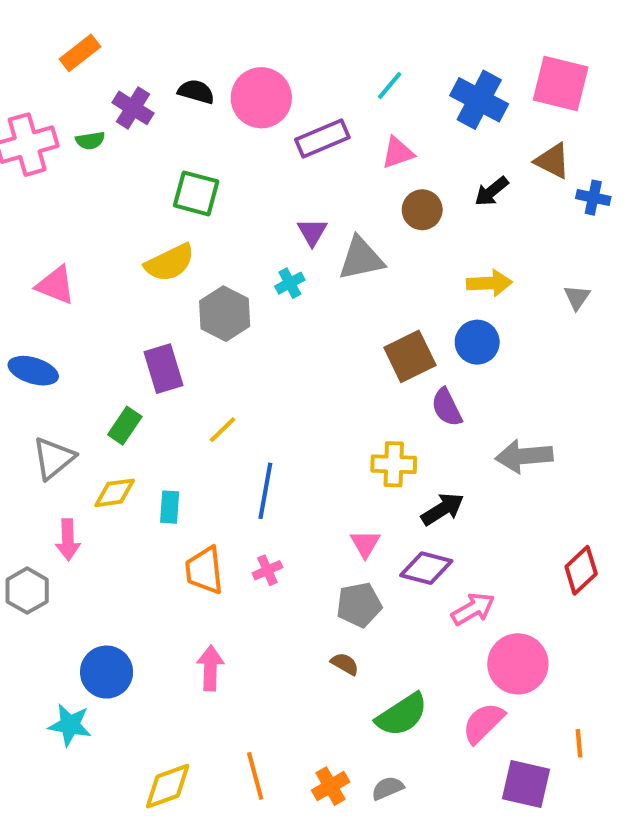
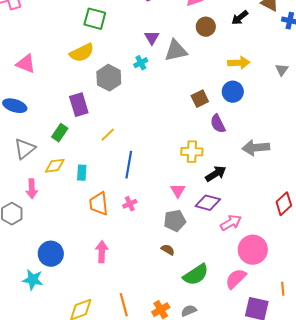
brown square: (410, 356) -> (200, 99), size x0.7

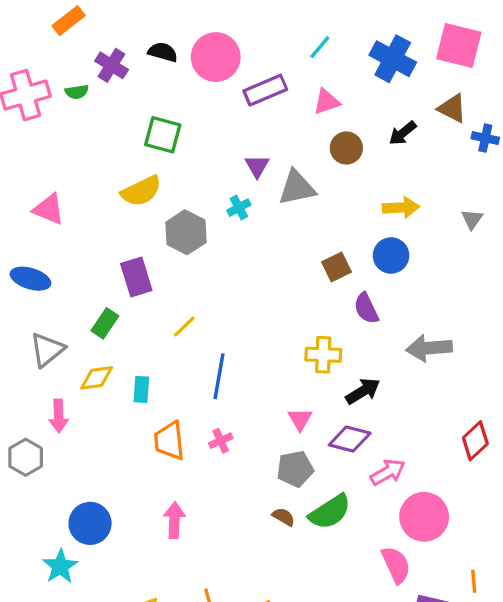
green semicircle: (196, 275) -> (330, 512), moved
pink semicircle: (236, 279) -> (396, 565), turned 110
cyan star: (33, 280) -> (60, 566), turned 30

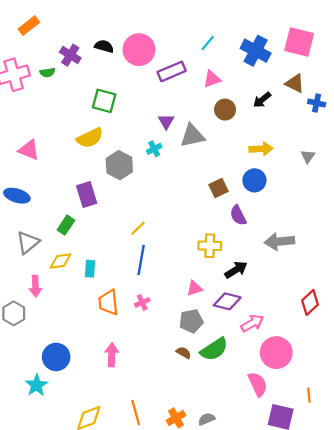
orange rectangle: (69, 21) -> (29, 26), moved
yellow line: (184, 327) -> (138, 228), moved
pink triangle: (300, 419) -> (195, 288), turned 42

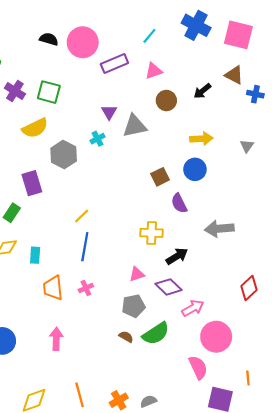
blue cross: (256, 51) -> (196, 25), moved
purple cross: (70, 55) -> (15, 91), moved
purple diamond: (227, 301) -> (168, 287), turned 30

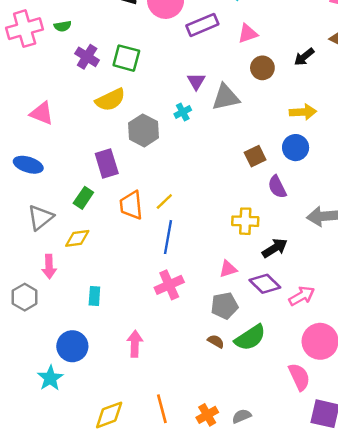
cyan rectangle: (35, 255) -> (94, 296), moved
orange trapezoid: (53, 288) -> (131, 205), moved
pink cross: (86, 288) -> (169, 285), size x1.6
pink arrow: (193, 308) -> (302, 296), moved

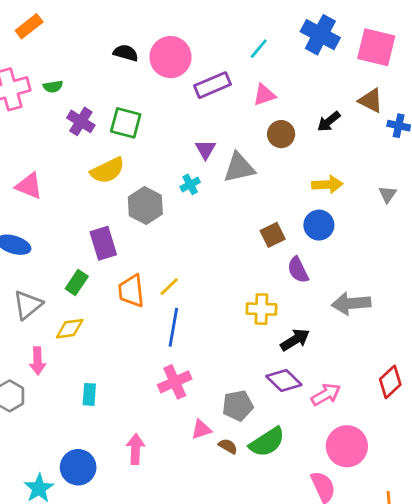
pink triangle: (228, 269) -> (201, 429), moved
blue circle: (72, 346) -> (78, 467), moved

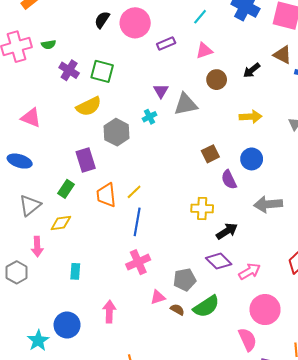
black semicircle: (126, 53) -> (102, 20), turned -72
purple rectangle: (212, 85) -> (166, 43), size x0.7
blue circle: (319, 225) -> (252, 159), moved

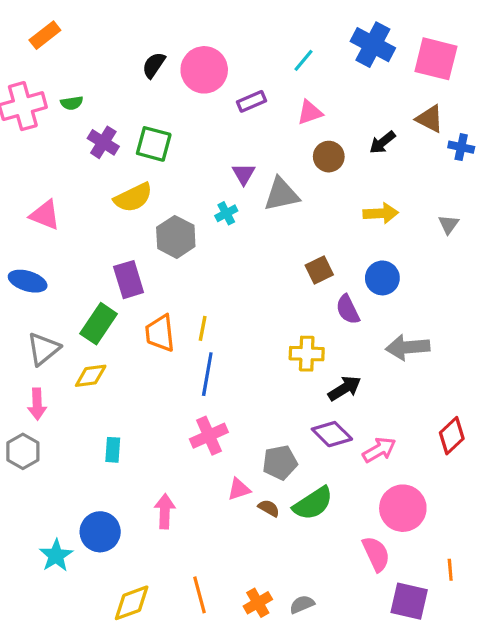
green rectangle: (66, 189) -> (99, 324), size x1.4
yellow line: (134, 192) -> (203, 328), turned -35
pink arrow: (37, 247) -> (37, 404), moved

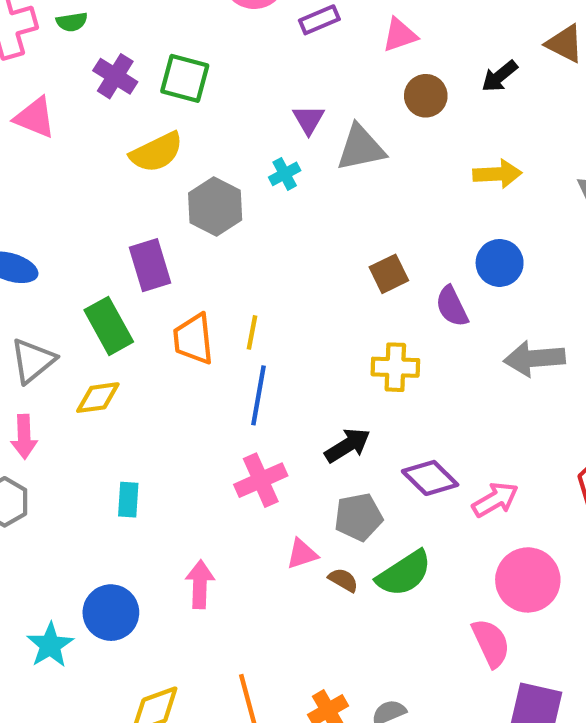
pink triangle: (45, 215) -> (35, 117), moved
brown square: (319, 270) -> (389, 274), moved
green rectangle: (99, 324) -> (109, 326), turned -63
black arrow: (345, 388) -> (348, 445), moved

